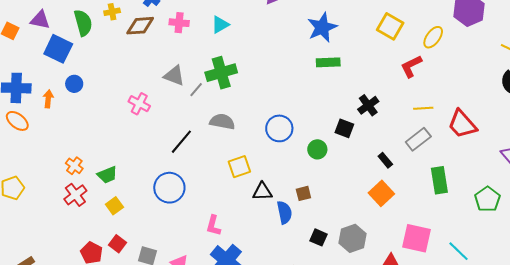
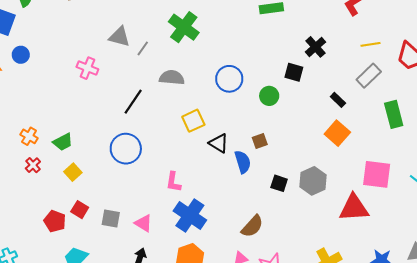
green cross: (221, 73) -> (184, 27), moved, turned -32
black triangle: (262, 192) -> (219, 143), turned 40
red cross: (75, 195) -> (33, 165), size x0.7

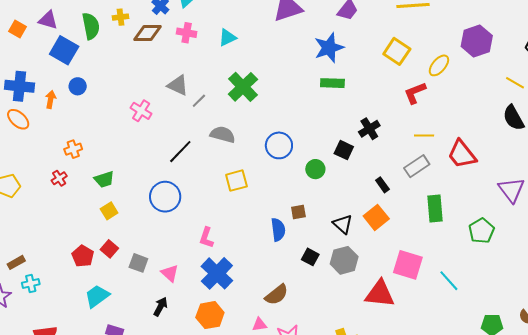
orange cross: (29, 136) -> (73, 149), moved, turned 30
black triangle: (219, 143) -> (343, 224), moved
red cross: (33, 165) -> (59, 178), moved

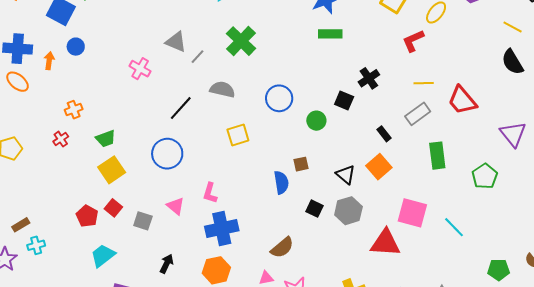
yellow square: (109, 211) -> (112, 170), size x1.5
pink triangle: (170, 273) -> (175, 206), moved
blue cross: (217, 273) -> (222, 228), turned 36

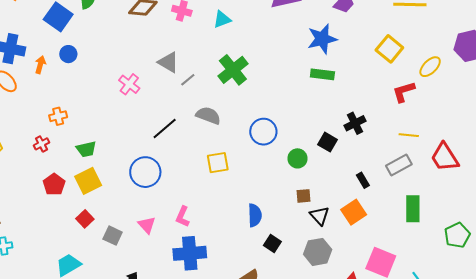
brown square: (301, 164) -> (304, 196), moved
black square: (314, 209) -> (272, 244), moved
red pentagon: (87, 216) -> (54, 184), moved

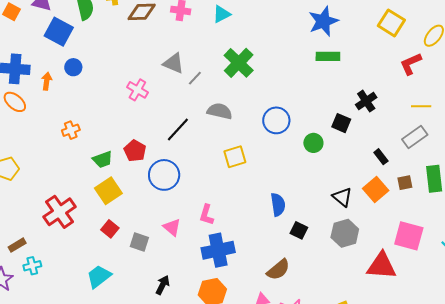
red cross: (41, 144) -> (59, 212), moved, size x2.0
red pentagon: (54, 184) -> (135, 151), moved
brown square: (304, 196) -> (405, 183), moved

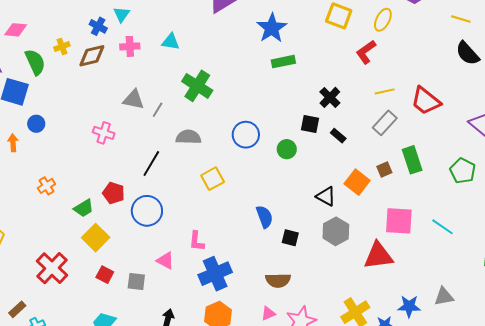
cyan triangle: (222, 14) -> (171, 42), turned 48
black rectangle: (381, 157) -> (338, 136), moved
brown semicircle: (278, 270) -> (278, 280), turned 50

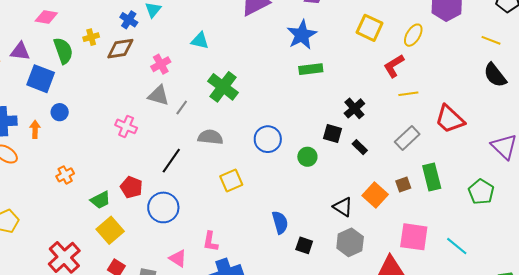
pink cross: (130, 46) -> (161, 64), moved, turned -30
yellow line: (385, 91) -> (408, 94), moved

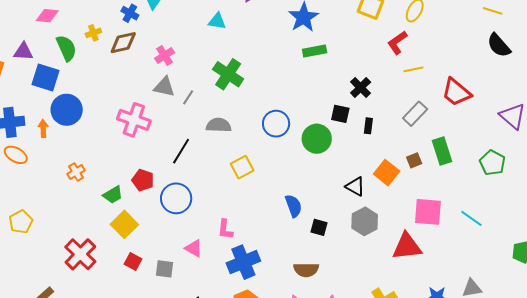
cyan triangle: (200, 41) -> (217, 21), moved
blue circle: (60, 112) -> (67, 110), size x1.8
pink cross: (126, 126) -> (134, 120), size x1.5
black rectangle: (360, 147) -> (368, 126), turned 56
green circle: (307, 157) -> (317, 139), size x1.5

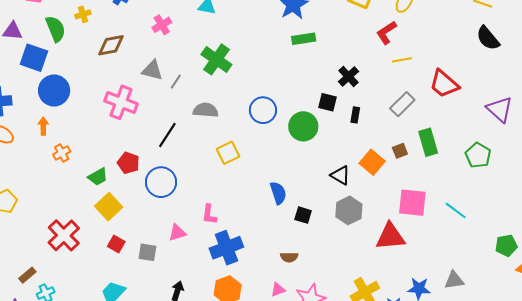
brown diamond: (123, 43) -> (111, 45), moved
pink cross: (165, 55) -> (162, 25), moved
orange arrow: (43, 128) -> (43, 126), moved
pink triangle: (194, 248) -> (177, 233), turned -48
brown semicircle: (306, 270) -> (289, 257), size x0.7

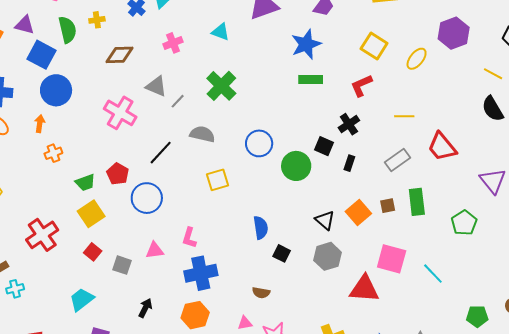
red L-shape: (386, 33) -> (361, 86), moved

